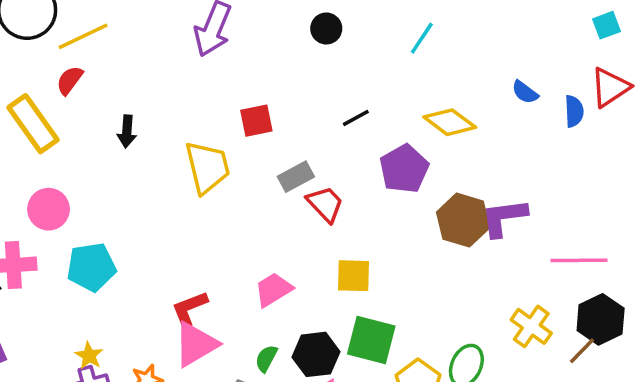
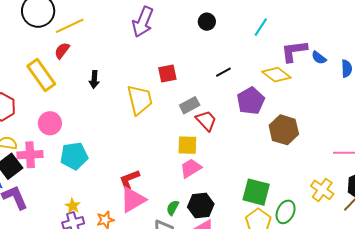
purple L-shape: (504, 218) -> (294, 51), moved
yellow square: (353, 276) -> (187, 145), moved
pink trapezoid: (273, 290) -> (191, 168), moved
green square: (371, 340) -> (256, 192), moved

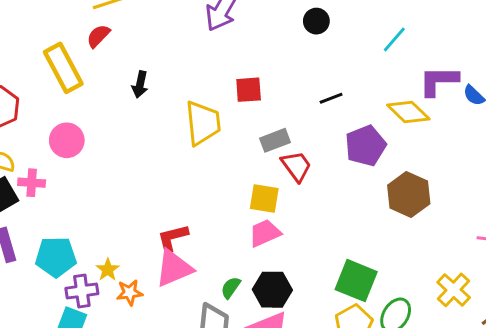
pink cross: (30, 155) -> (32, 183), size x0.7
cyan pentagon: (74, 156) -> (56, 257), moved
yellow star: (73, 206) -> (108, 270), moved

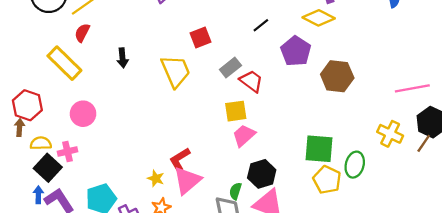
yellow star: (108, 270) -> (156, 178), moved
green semicircle: (231, 288) -> (235, 191), moved

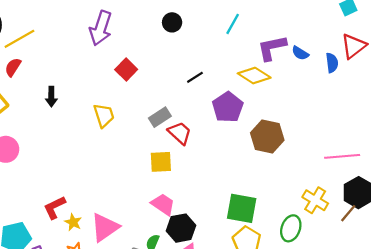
red square: (201, 38) -> (126, 69), moved, turned -30
yellow trapezoid: (176, 71) -> (104, 115), size x0.7
pink trapezoid: (244, 135) -> (163, 204), moved, turned 70
red L-shape: (180, 159) -> (55, 207), moved
green ellipse: (355, 165) -> (291, 228), moved

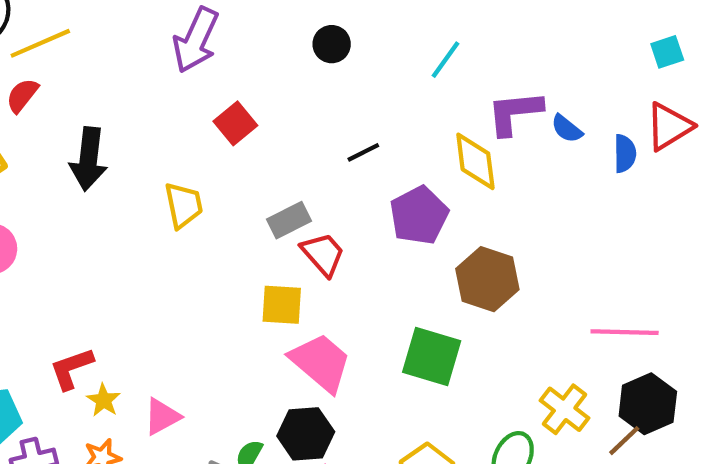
yellow diamond: (254, 76) -> (475, 161), turned 44
black arrow: (51, 97) -> (89, 159), size x1.6
pink trapezoid: (163, 204) -> (321, 362), moved, size x1.4
green square: (242, 208) -> (432, 356), moved
pink triangle: (105, 227) -> (162, 417), size x0.7

